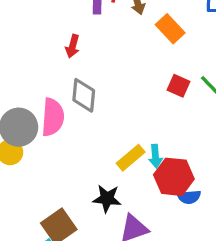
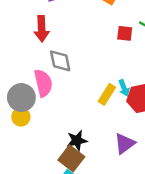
red arrow: (73, 46) -> (42, 29), size x1.5
black star: (107, 199) -> (77, 140), moved

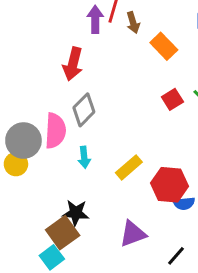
red square: (125, 33) -> (172, 99), turned 35
gray diamond: (60, 61) -> (84, 110), turned 40
cyan arrow: (124, 88) -> (84, 157), moved

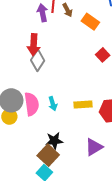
gray diamond: (84, 110) -> (38, 60), moved
pink semicircle: (55, 131) -> (32, 104), moved
yellow rectangle: (129, 167) -> (83, 105), turned 48

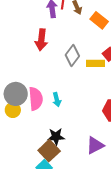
gray diamond: (38, 60) -> (72, 56), moved
yellow rectangle: (83, 105) -> (95, 63), moved

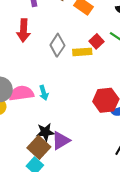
pink semicircle: (36, 99) -> (21, 93), turned -90
purple triangle: (95, 145) -> (61, 141), moved

